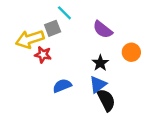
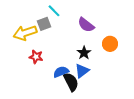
red star: (43, 55) -> (36, 57), moved
blue semicircle: (62, 86) -> (61, 72), moved
black semicircle: (106, 100) -> (71, 82), moved

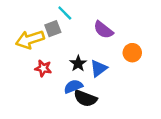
black star: (84, 53) -> (78, 64), moved
blue triangle: (82, 71) -> (99, 68), moved
black semicircle: (71, 82) -> (85, 98), turned 138

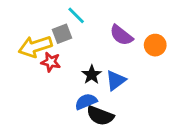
orange circle: (132, 53) -> (155, 45), moved
red star: (43, 68) -> (51, 62), moved

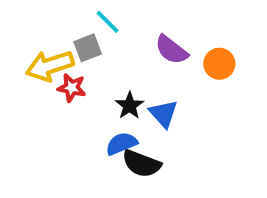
blue triangle: (116, 80) -> (163, 114), turned -35

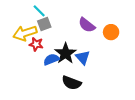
cyan line: (108, 22) -> (39, 11), moved
black star: (130, 106) -> (65, 53), size x1.5
blue semicircle: (122, 144) -> (51, 59), moved

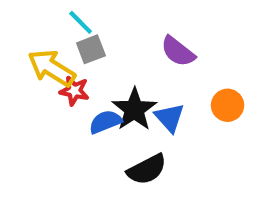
orange circle: (111, 32) -> (228, 105), moved
yellow arrow: (25, 33) -> (52, 68), turned 50
black semicircle: (72, 83) -> (147, 169), turned -48

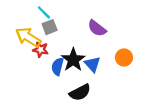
blue semicircle: (105, 122) -> (57, 67), turned -54

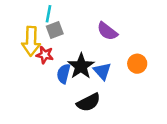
cyan line: (44, 12) -> (49, 14), turned 56
yellow arrow: (28, 37) -> (31, 41), turned -120

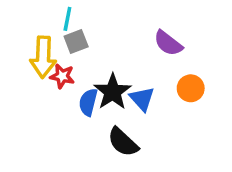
purple semicircle: (107, 31) -> (168, 43), moved
black semicircle: (88, 102) -> (123, 142), turned 70

